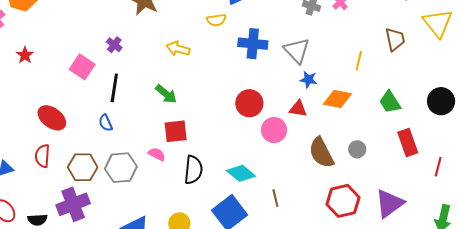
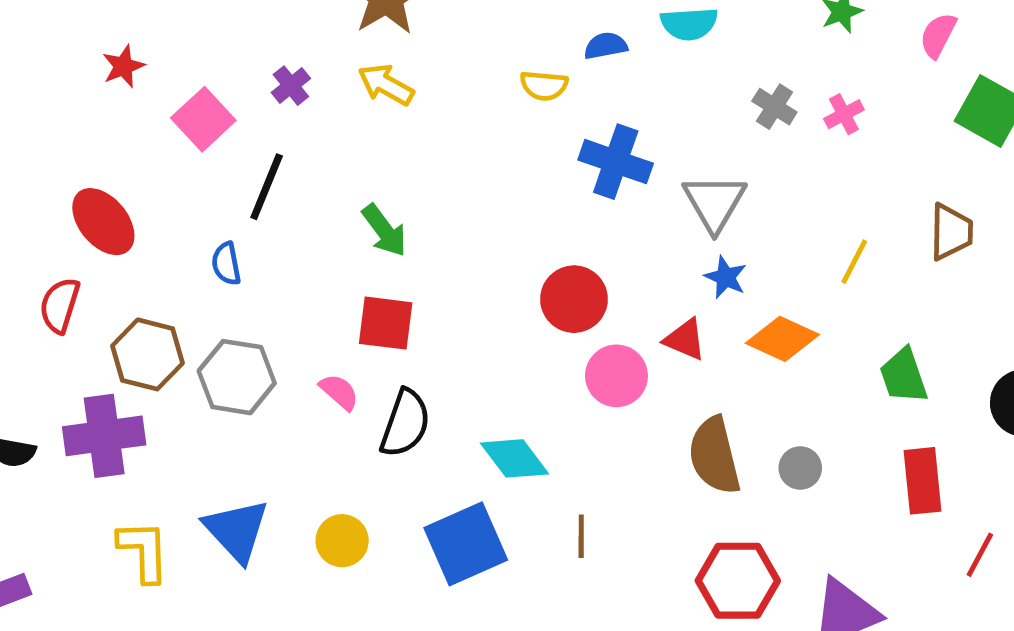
yellow arrow: (178, 49) -> (386, 85), moved
red star: (25, 55) -> (123, 66), moved
pink semicircle: (157, 154) -> (339, 392), moved

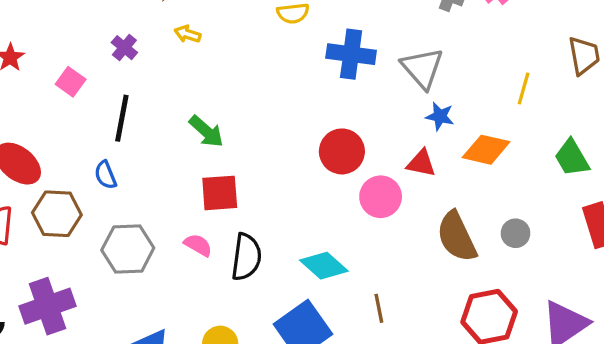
yellow arrow: (386, 85) -> (188, 34), size x0.7
pink square: (203, 119) -> (71, 82), size x0.7
brown hexagon: (148, 354) -> (57, 214), moved

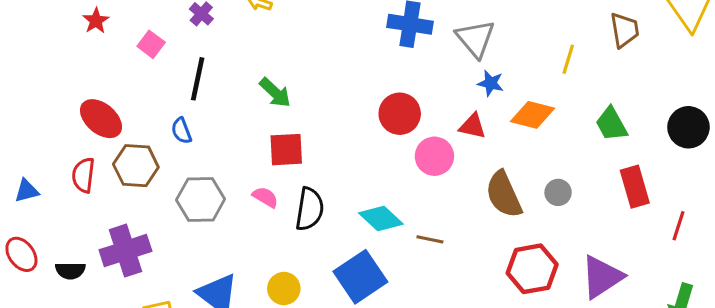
brown line: (379, 308) -> (430, 239), moved, turned -68

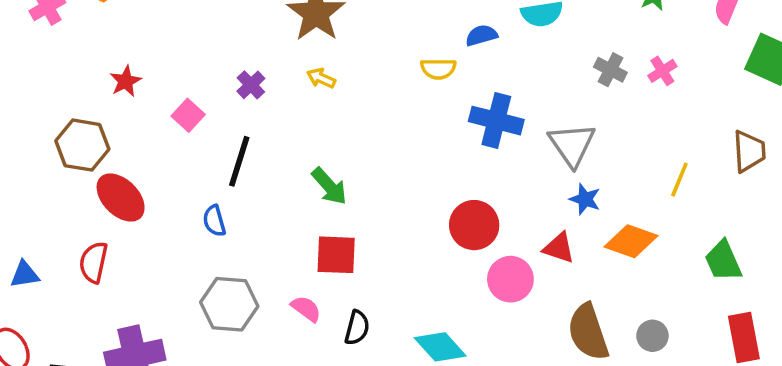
brown hexagon: (136, 166) -> (82, 145), moved
black semicircle: (310, 209) -> (357, 328), size x0.7

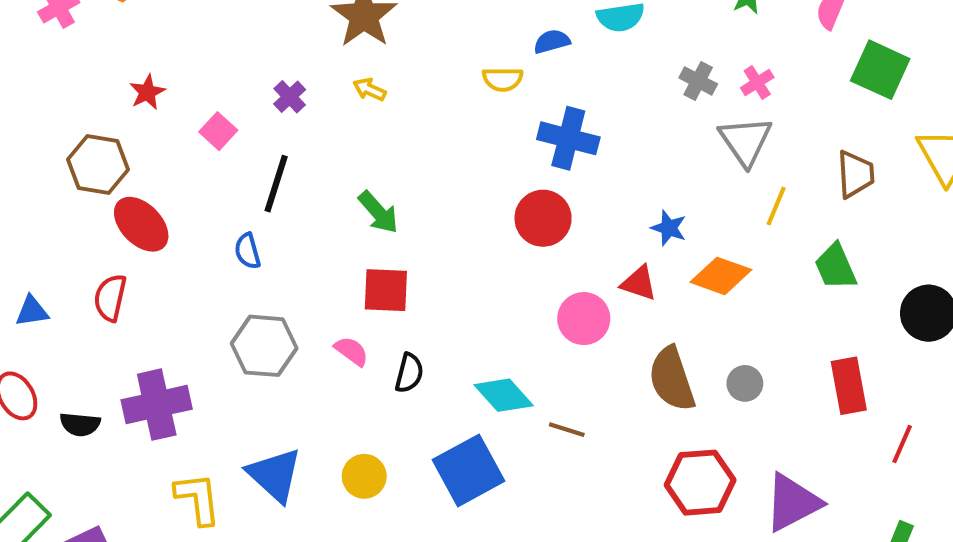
gray triangle: (572, 145) -> (745, 141), moved
red circle: (474, 225) -> (543, 218), moved
green trapezoid: (723, 261) -> (836, 267), moved

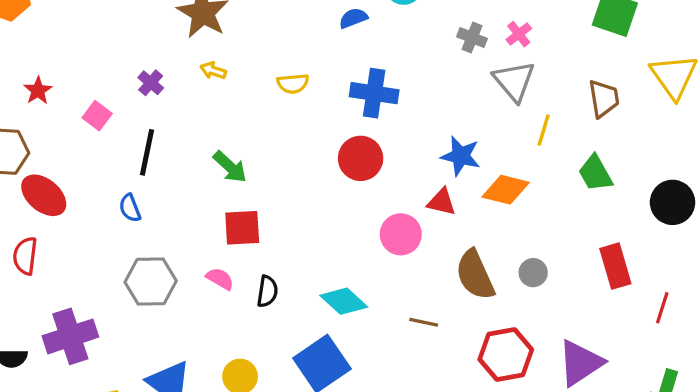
yellow semicircle: (503, 79) -> (293, 84), moved
blue star: (669, 228) -> (461, 156), size x1.4
brown line: (567, 430) -> (424, 322), moved

